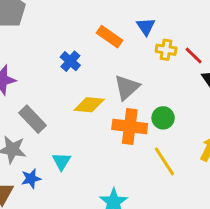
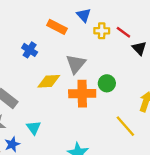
yellow line: (164, 161) -> (125, 126), moved

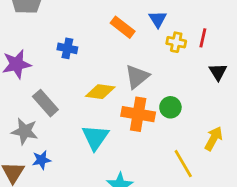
red line: (123, 32) -> (203, 38), moved, turned 56
blue cross: (30, 50) -> (67, 48), moved, turned -32
cyan triangle: (34, 128) -> (95, 137), moved, size x1.5

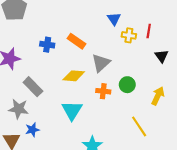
orange rectangle: (123, 27) -> (77, 41), moved
orange cross: (138, 114) -> (103, 91), size x0.6
yellow arrow: (214, 138) -> (158, 96), moved

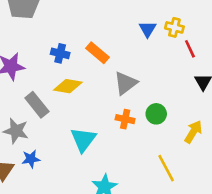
red line: (149, 31) -> (190, 49), turned -40
yellow cross: (129, 35) -> (174, 27), moved
yellow diamond: (74, 76) -> (68, 86), moved

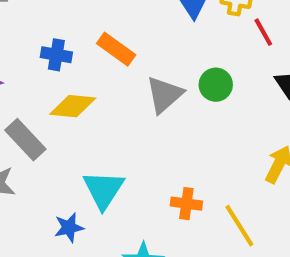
green circle: (156, 114) -> (216, 85), moved
orange cross: (125, 119) -> (186, 204), moved
blue star: (31, 159) -> (69, 228), moved

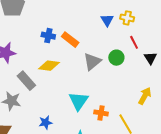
red line: (263, 32) -> (134, 42), moved
blue cross: (56, 55) -> (48, 36), moved
cyan triangle: (103, 190) -> (78, 101), moved

